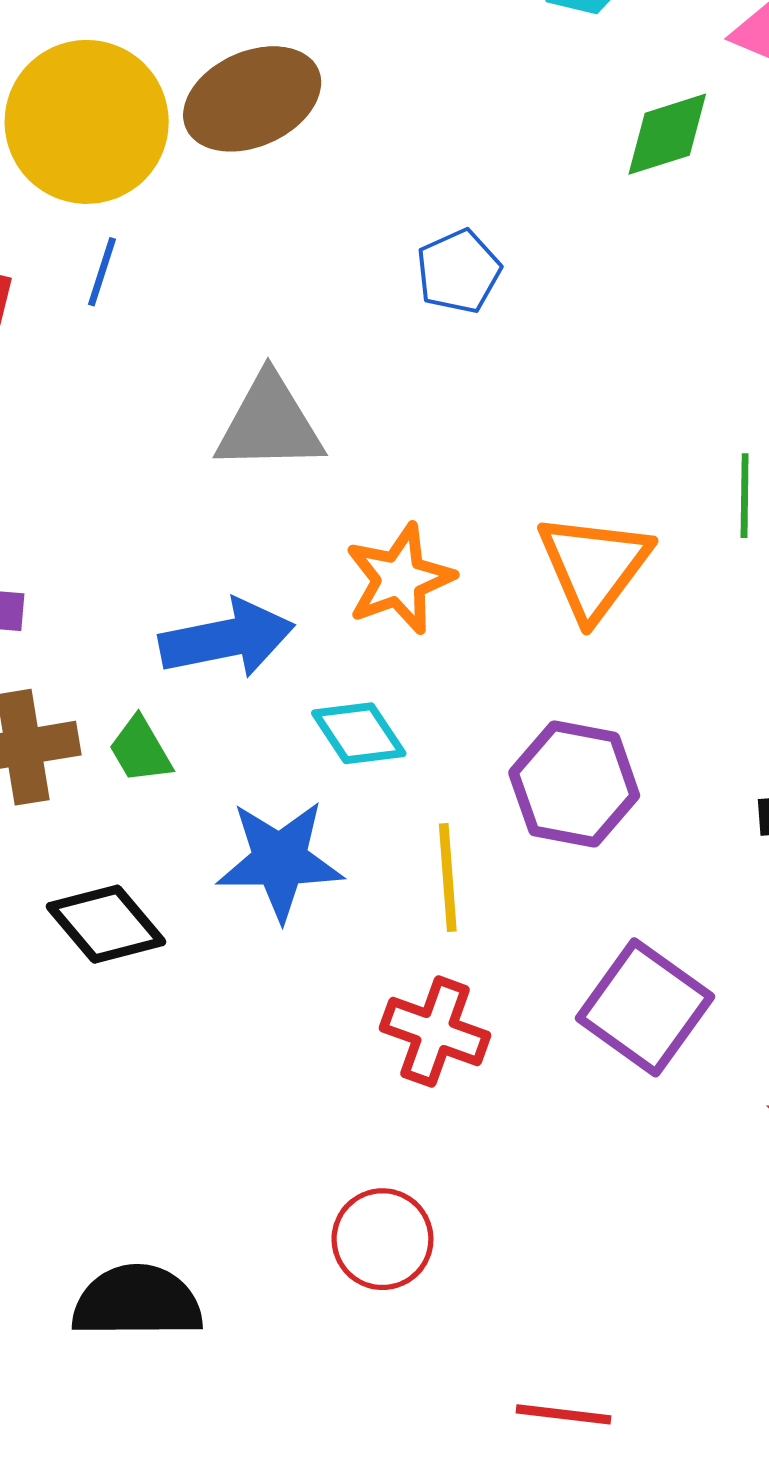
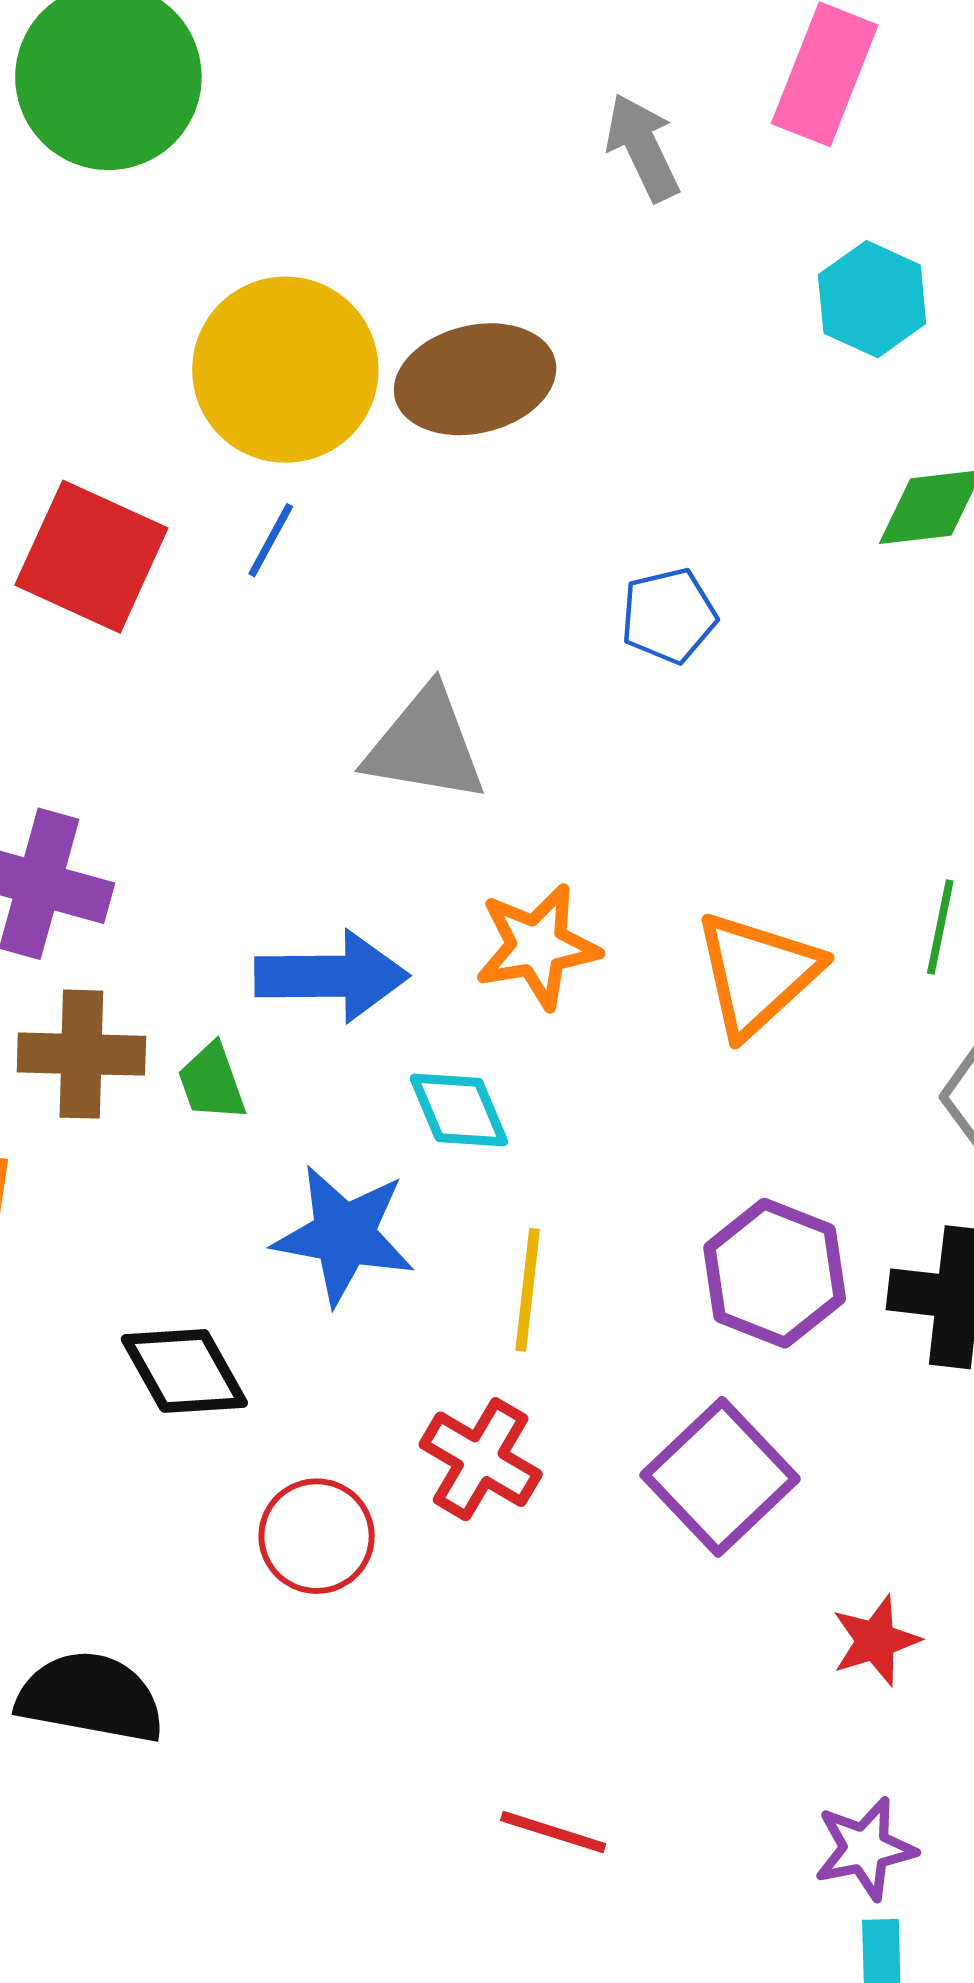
purple hexagon: (574, 784) -> (775, 1273), moved
black diamond: (106, 924) -> (184, 1371), moved
red circle: (382, 1239) -> (317, 1536), moved
red line: (563, 1414) -> (553, 1832), moved

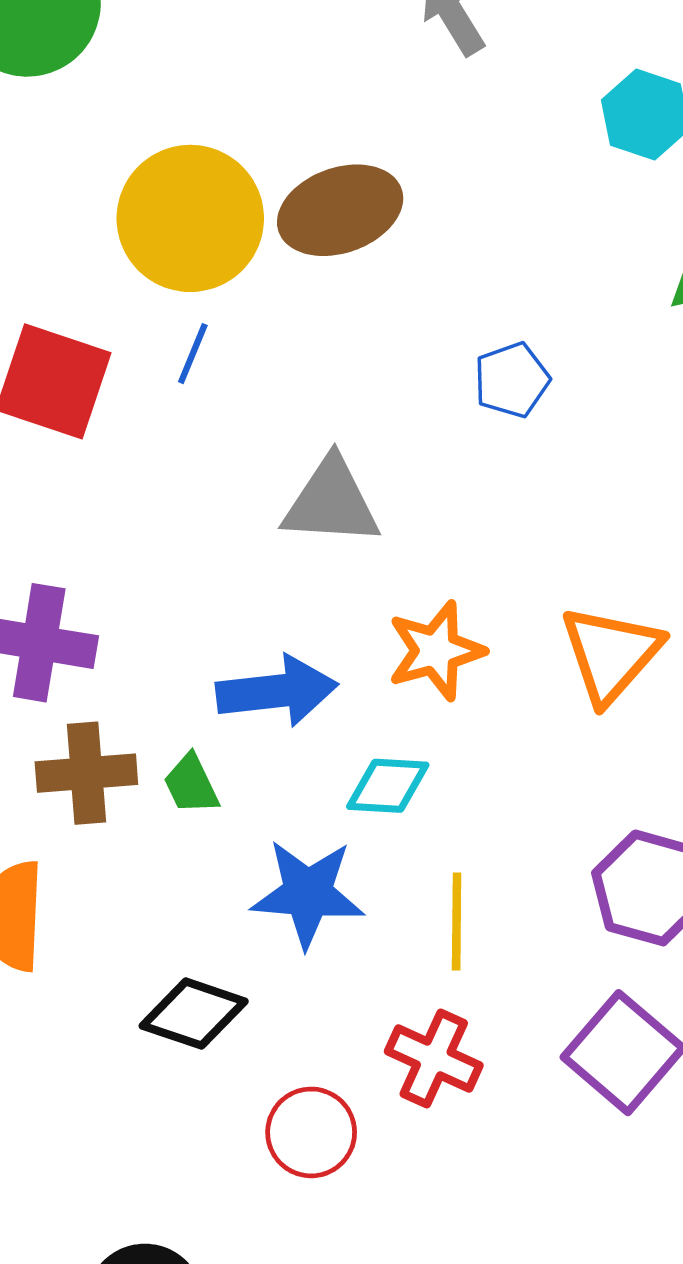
cyan diamond: (459, 1110) -> (388, 786), turned -58
black diamond: (184, 1371) -> (194, 1014), turned -36

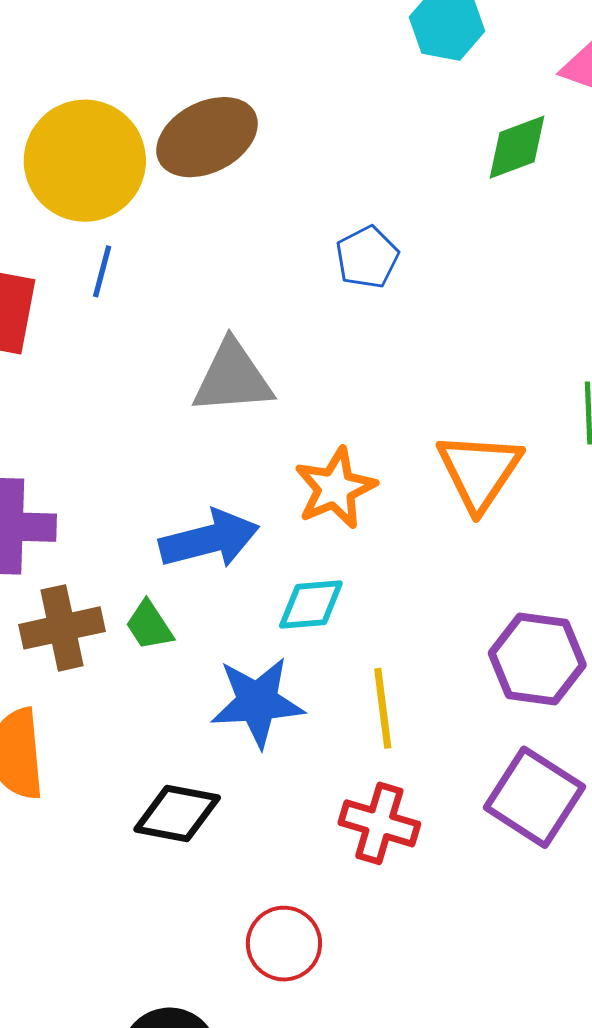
red circle: (311, 1132) -> (284, 944), moved

